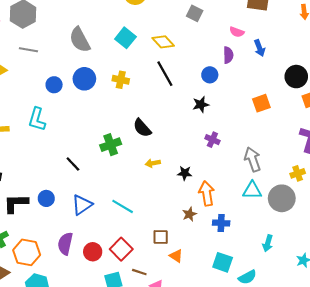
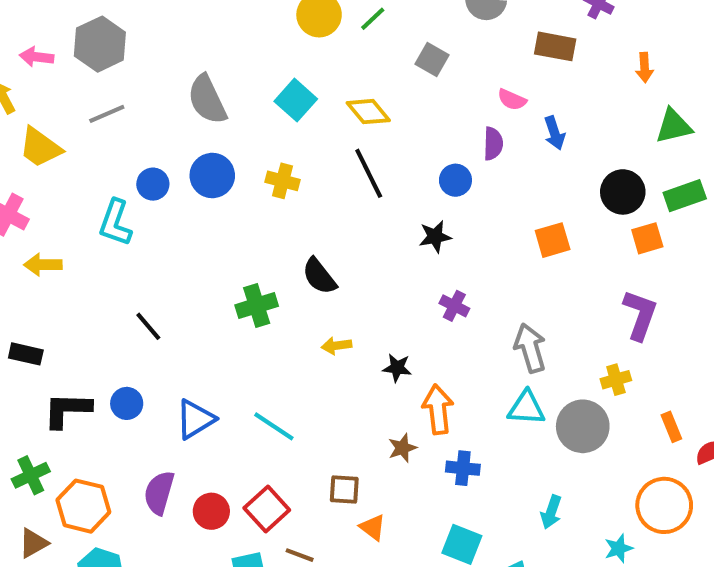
gray line: (28, 50) -> (107, 114), turned -36
cyan L-shape: (37, 119) -> (115, 223), moved
black line: (73, 164) -> (148, 326), moved

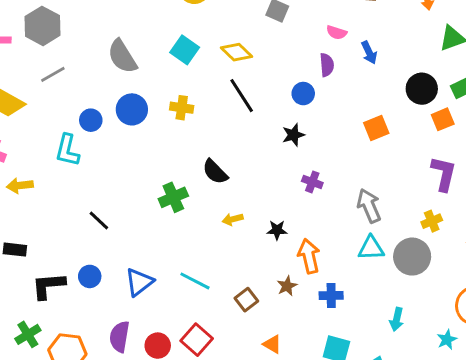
brown square: (344, 489) -> (246, 300), moved, turned -35

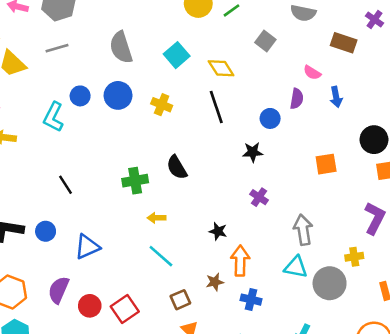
yellow arrow: (233, 219) -> (157, 218), moved
cyan line: (195, 281) -> (161, 256), moved
brown square: (246, 300) -> (180, 300), moved

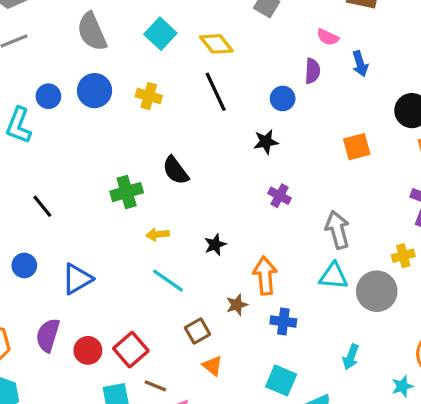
black star: (218, 231) -> (215, 245), moved, turned -30

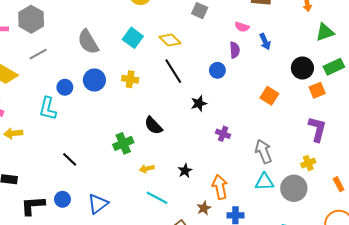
black star: (266, 142) -> (199, 103), moved
orange square: (357, 147) -> (269, 96), turned -36

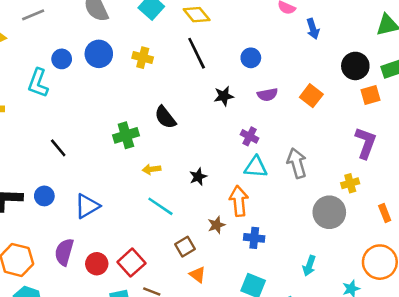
purple semicircle: (235, 50) -> (267, 95), moved, turned 77
cyan triangle: (264, 182) -> (256, 167), moved

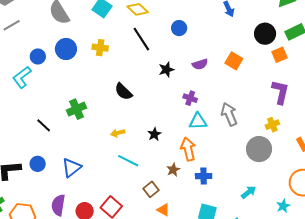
blue circle: (251, 58) -> (179, 28), moved
cyan L-shape: (38, 83) -> (22, 77), turned 40
green cross: (126, 135) -> (77, 109), moved
cyan arrow: (309, 266) -> (249, 192), turned -140

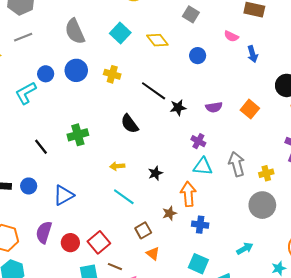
blue circle: (179, 28) -> (198, 56), moved
black line: (141, 39) -> (154, 91), moved, turned -30
yellow cross: (272, 125) -> (266, 173), moved

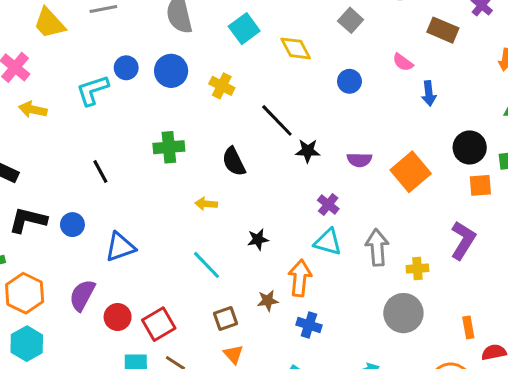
orange square: (250, 109) -> (411, 172), size x1.4
green cross: (78, 135) -> (169, 147), moved
yellow arrow: (117, 166) -> (206, 204), moved

